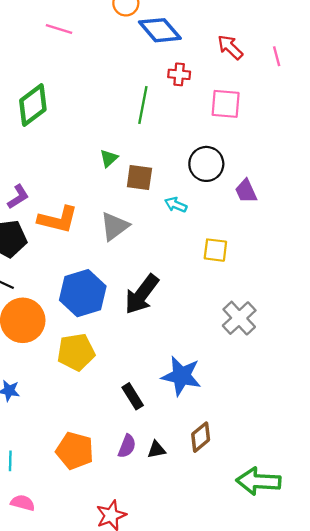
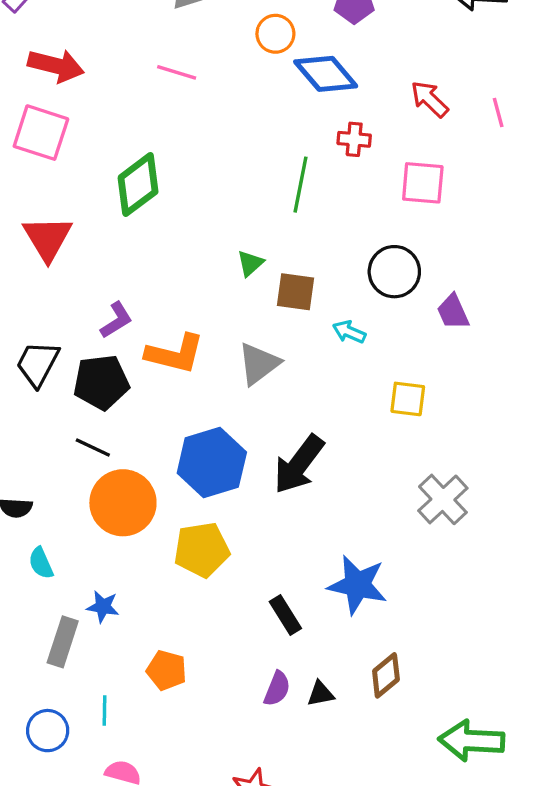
orange pentagon: (75, 451) -> (167, 670), moved, size x0.7

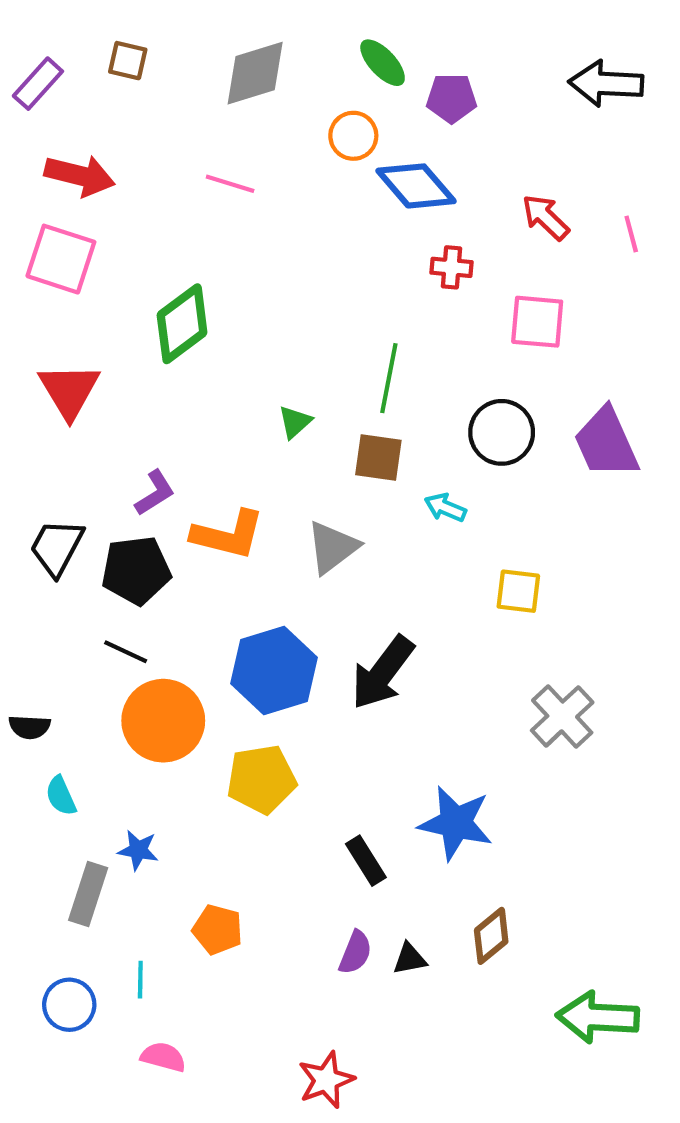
green line: (301, 185) -> (389, 378), moved
green triangle: (250, 263) -> (295, 422), moved
purple trapezoid: (453, 312) -> (606, 443), moved, size x1.6

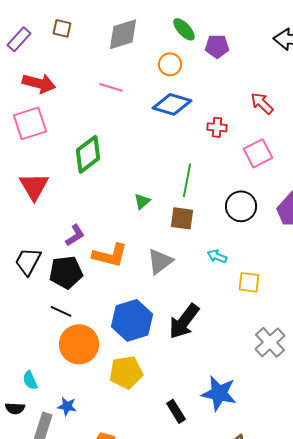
blue diamond: (416, 186) -> (172, 104), moved, turned -33
pink square: (61, 259) -> (30, 123), turned -36
pink square: (537, 322) -> (258, 153), turned -32
cyan arrow: (445, 508) -> (217, 256), moved
black semicircle: (30, 727) -> (15, 408), moved

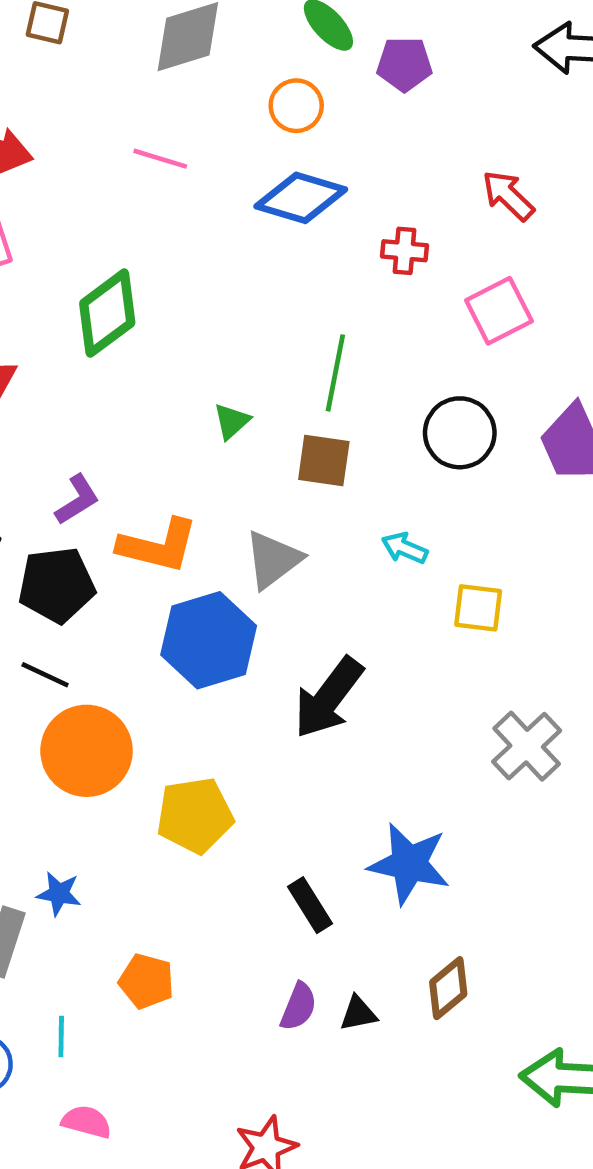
blue hexagon: (132, 320) -> (209, 640), moved

